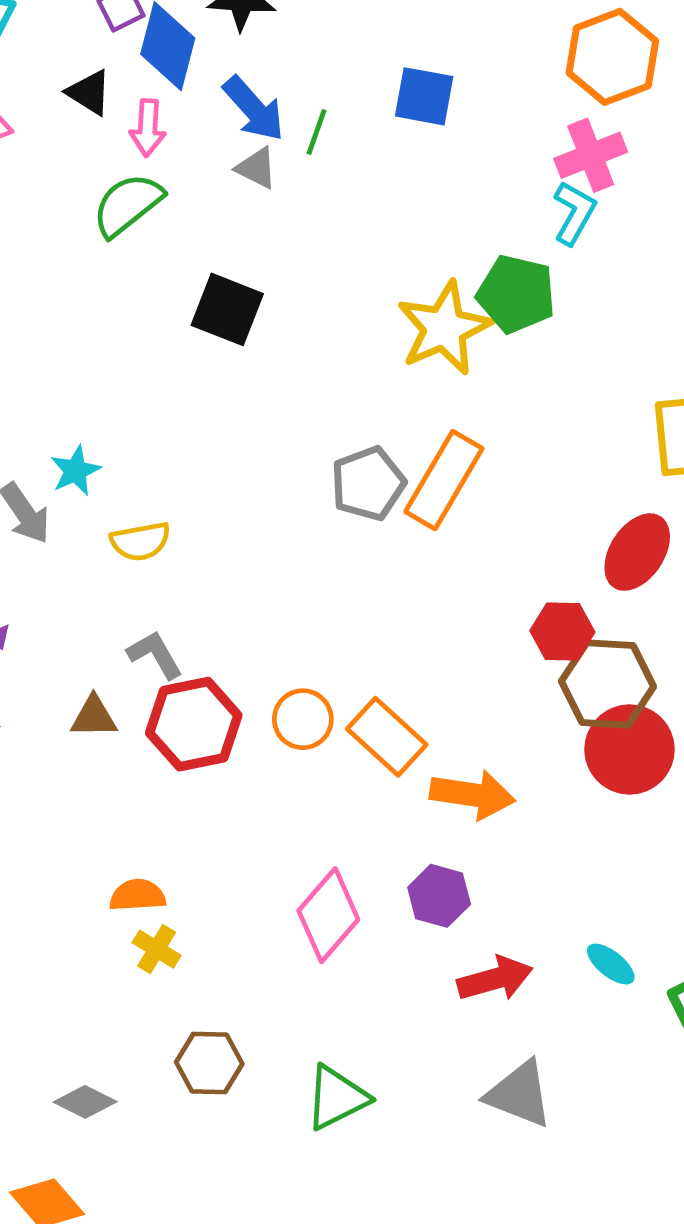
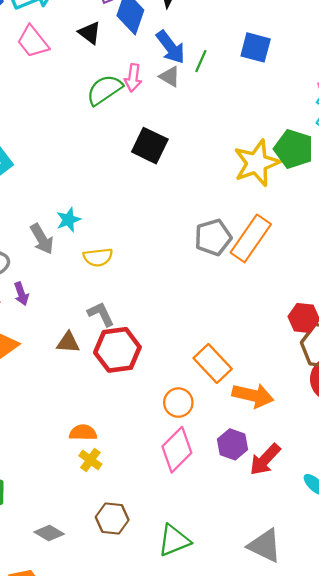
pink arrow: (148, 128) -> (133, 78), moved
orange circle: (303, 719) -> (178, 403), moved
red arrow: (495, 979) -> (265, 460), moved, turned 144

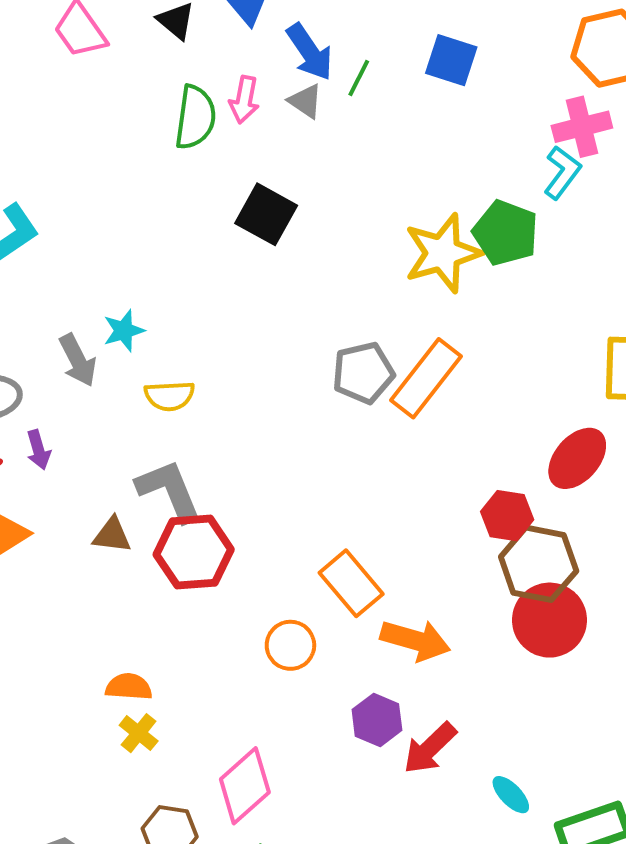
green semicircle: (104, 90) -> (195, 117), turned 129
gray L-shape: (101, 314) -> (169, 491), size x1.5
pink diamond: (177, 450) -> (245, 786), moved

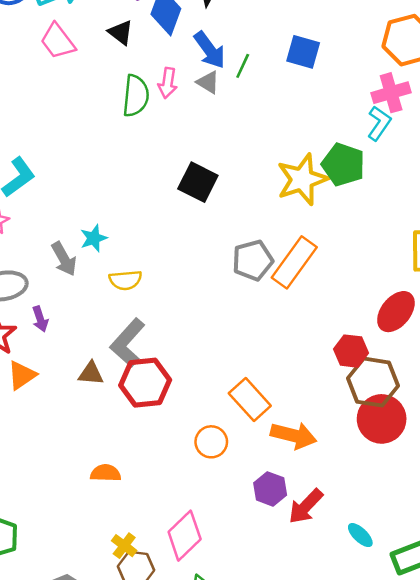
black square: (266, 214) -> (198, 182), moved
gray L-shape: (169, 491) -> (128, 343), turned -114
yellow cross: (139, 733) -> (124, 546), moved

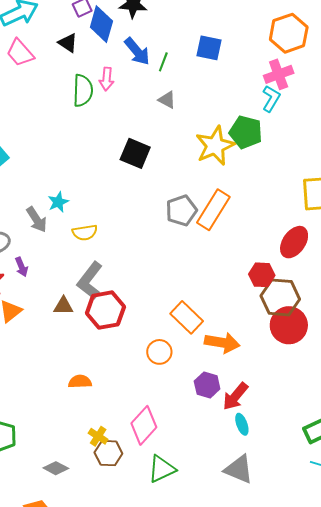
gray triangle: (208, 82) -> (167, 100), moved
cyan ellipse: (360, 535) -> (242, 424), moved, turned 30

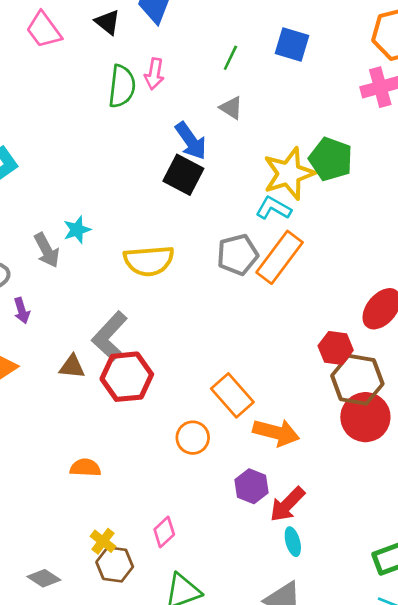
blue arrow: (137, 51) -> (191, 141), moved
cyan L-shape: (271, 99) -> (273, 208), moved, turned -96
yellow semicircle: (85, 232) -> (149, 261), moved, size x1.5
pink diamond: (144, 425) -> (164, 532), size x0.6

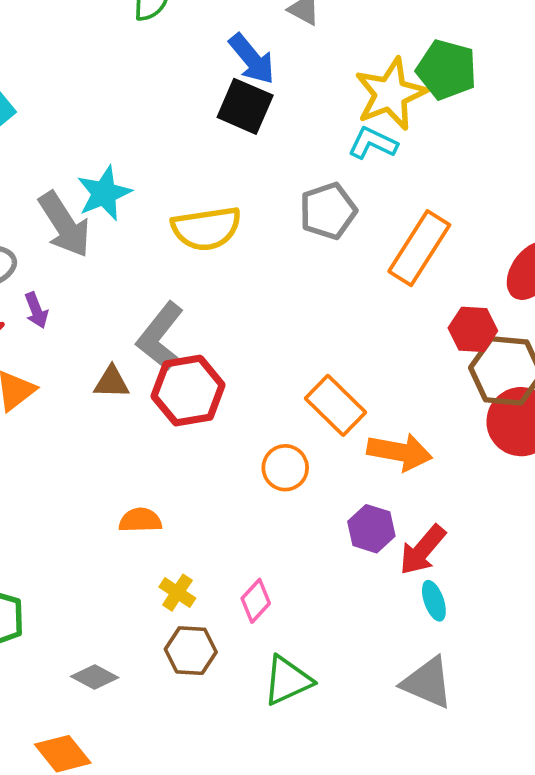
cyan star: (77, 230) -> (104, 193), size x1.4
gray arrow: (47, 250) -> (64, 225), size x1.4
orange rectangle: (280, 257) -> (419, 248), moved
yellow cross: (103, 541) -> (177, 593), moved

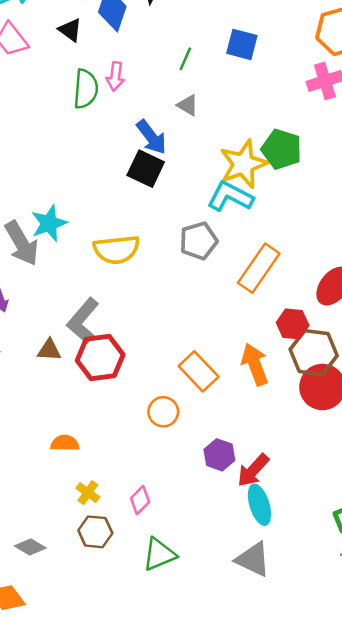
cyan L-shape: (373, 143) -> (230, 197), size x1.4
orange arrow: (400, 452) -> (255, 364), moved, turned -123
cyan ellipse: (434, 601) -> (259, 505), size x1.5

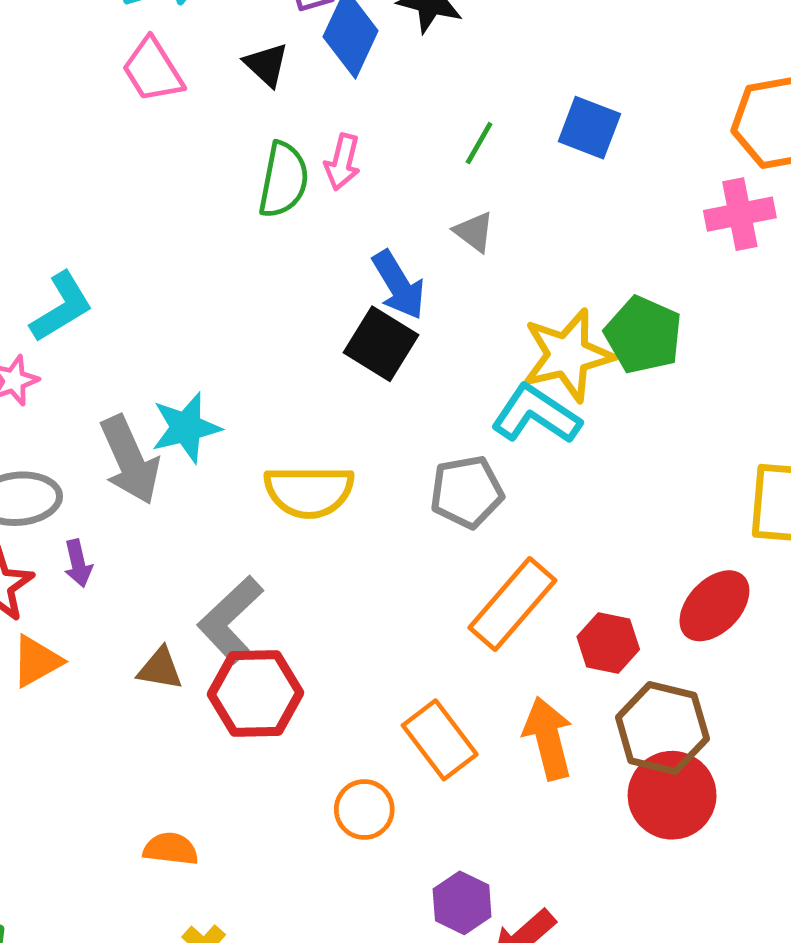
orange rectangle: (259, 268) -> (512, 604), moved
red hexagon: (293, 324) -> (608, 643), moved

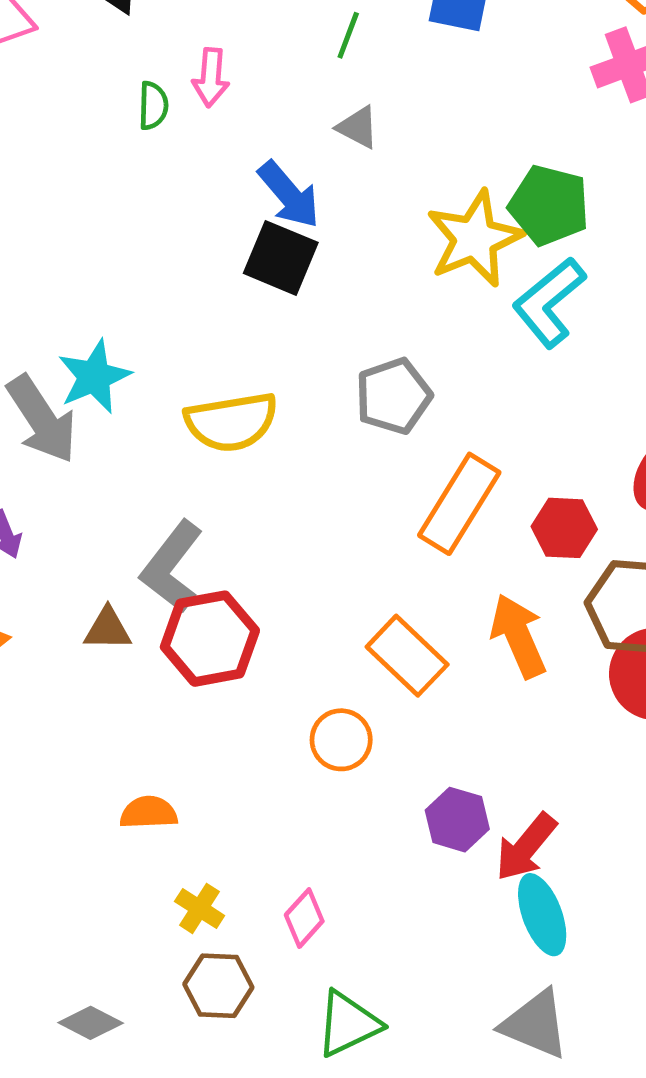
green semicircle: (284, 180) -> (153, 106), size x0.6
cyan L-shape: (536, 414) -> (549, 302), moved, turned -64

